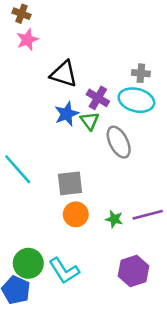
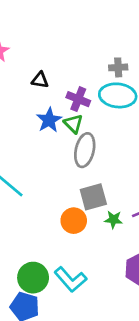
black triangle: (64, 74) -> (40, 80), size x0.6
gray ellipse: (119, 142) -> (85, 150), moved, turned 48
gray square: (70, 183) -> (93, 197), moved

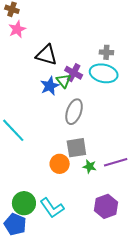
black triangle: (40, 80) -> (46, 55), size x1.6
green triangle: (73, 124) -> (64, 81), moved

